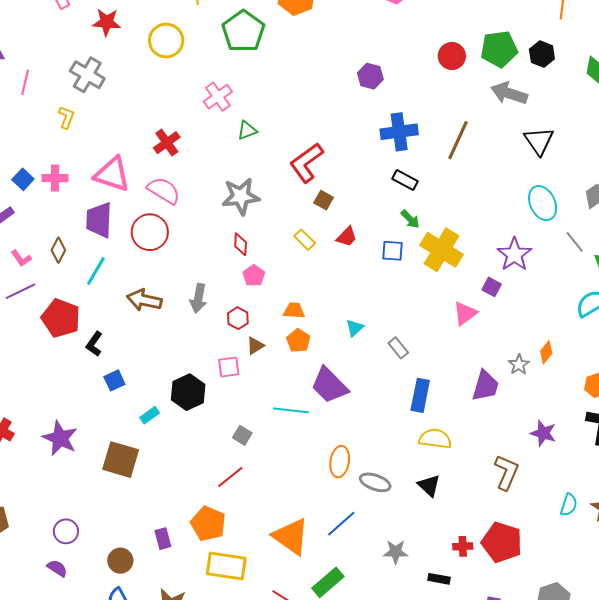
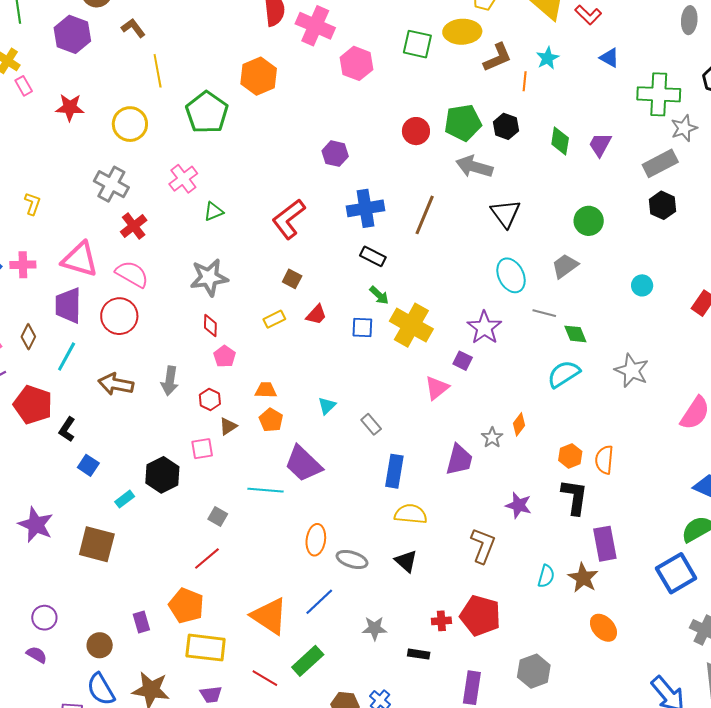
gray cross: (87, 75) -> (111, 184), moved
red L-shape: (306, 163) -> (289, 219), moved
yellow rectangle: (305, 240) -> (274, 319), turned -70
gray line: (575, 242) -> (544, 313), turned -35
blue square: (114, 380) -> (88, 465), turned -30

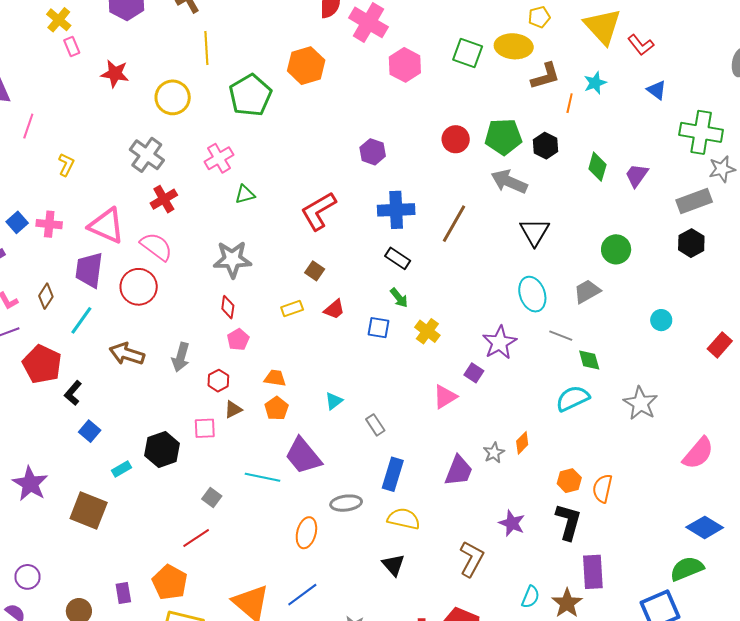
yellow cross: (411, 325) -> (427, 331), size x0.6
gray ellipse: (352, 559) -> (346, 503), moved, turned -32

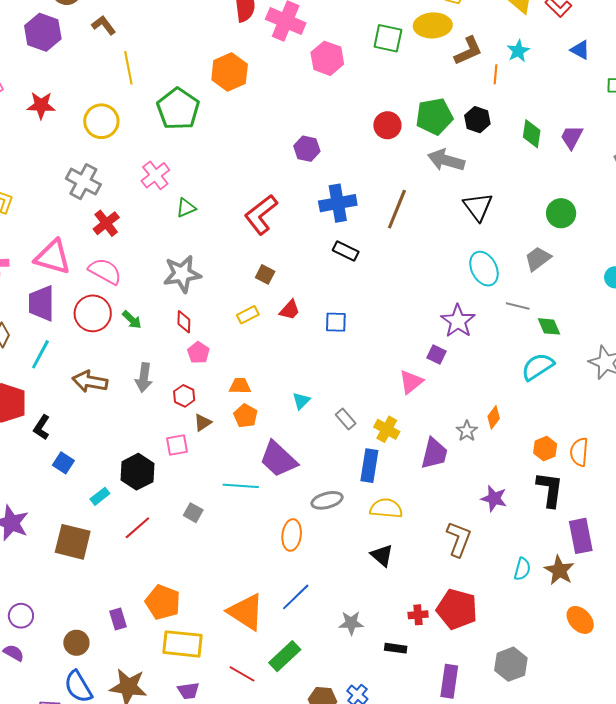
green arrow: (399, 298) -> (132, 320), moved
yellow cross: (427, 331) -> (387, 429), moved
red line: (196, 538) -> (137, 528), moved

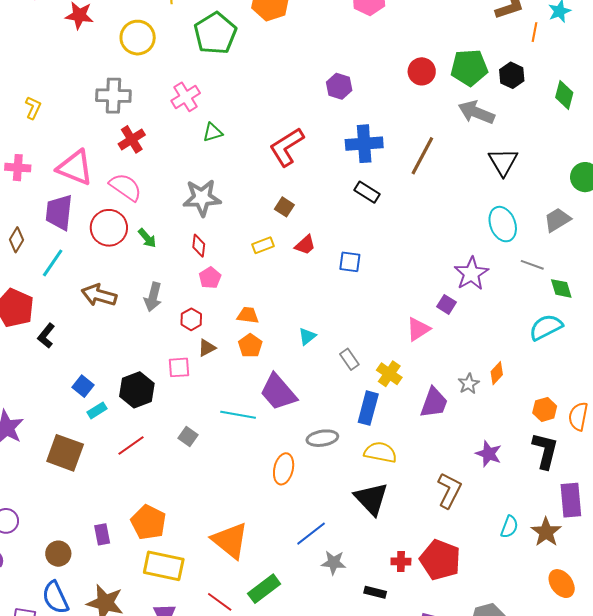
gray cross: (83, 182) -> (113, 96), turned -32
blue square: (63, 463) -> (83, 386), moved
black triangle: (382, 555) -> (371, 499), size x1.5
blue line: (296, 597) -> (311, 534), moved

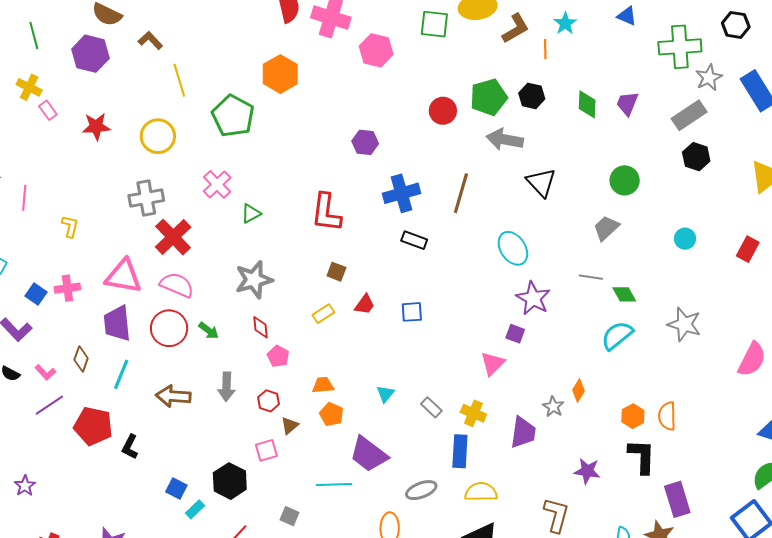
red cross: (132, 139) -> (173, 237), size x1.4
red L-shape: (287, 147) -> (326, 212), turned -39
cyan ellipse: (503, 224) -> (513, 248), moved

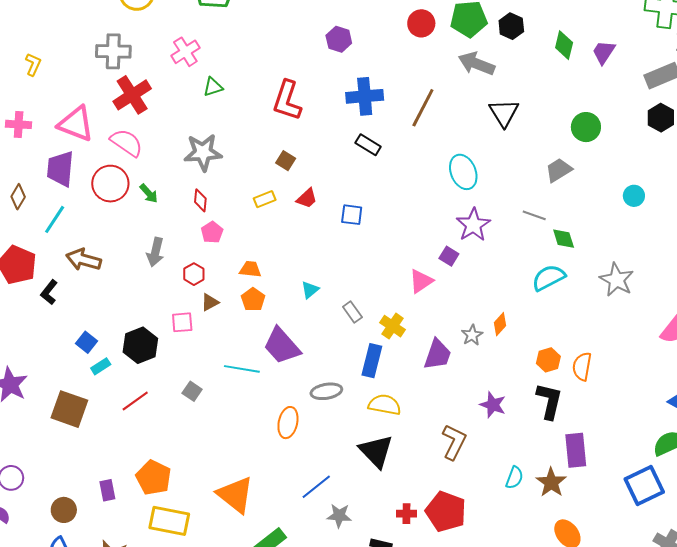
brown arrow: (173, 396) -> (84, 260), moved

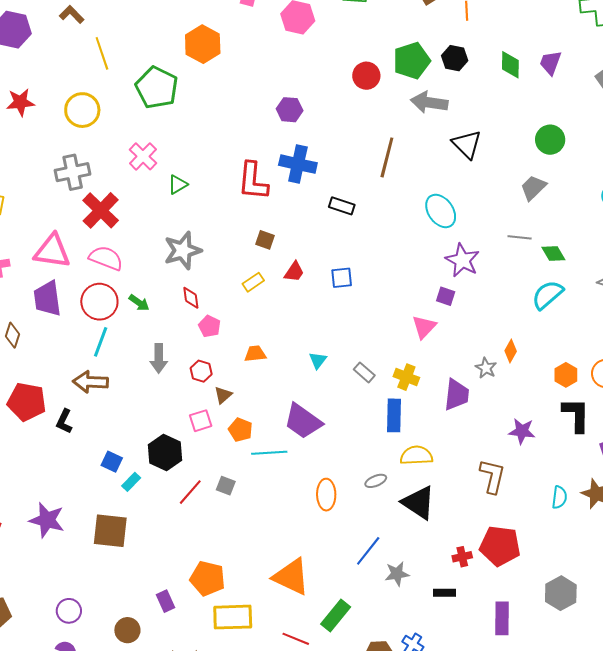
blue cross: (365, 96) -> (298, 164), moved, turned 30
cyan line: (55, 219) -> (101, 342), moved
orange pentagon: (253, 300) -> (240, 430), moved
gray ellipse: (326, 391) -> (376, 481), moved, size x0.7
red line: (135, 401) -> (190, 492), moved

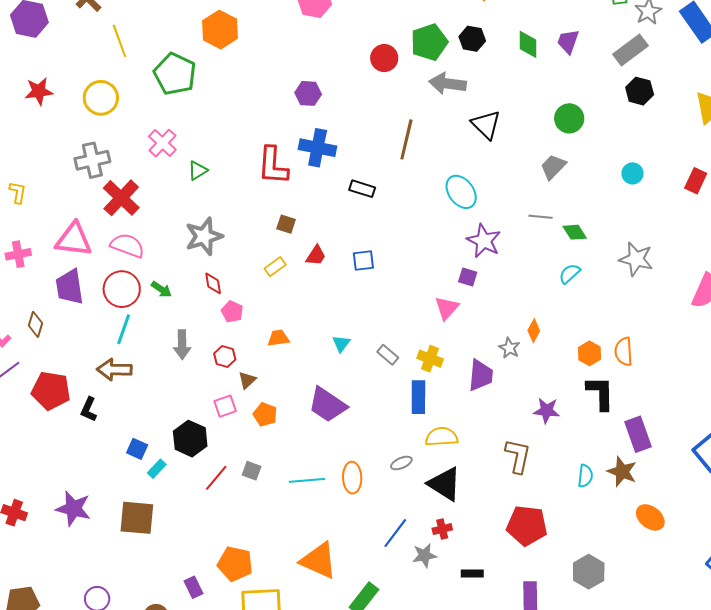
cyan semicircle: (548, 295) -> (570, 274), size x0.7
cyan line: (269, 453) -> (307, 480), moved
red cross: (462, 557) -> (442, 529), moved

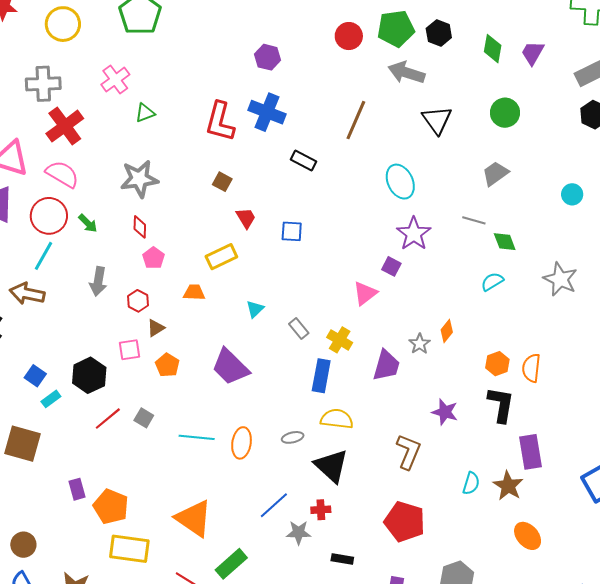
green circle: (569, 118) -> (505, 113), moved
red trapezoid: (316, 256) -> (246, 218), turned -75
yellow rectangle: (275, 267) -> (221, 257), moved, size x1.4
purple rectangle: (194, 587) -> (77, 489), moved

